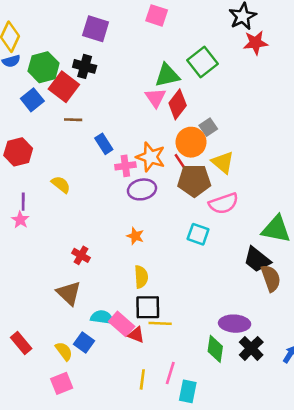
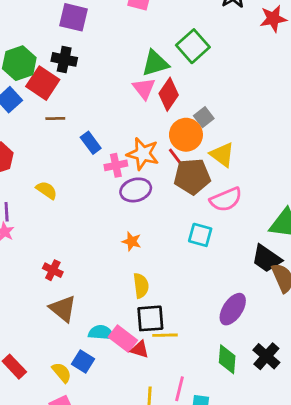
red star: (255, 43) -> (273, 19), moved
red cross: (81, 255) -> (53, 270), moved
purple ellipse: (235, 324) -> (233, 309), moved, turned -56

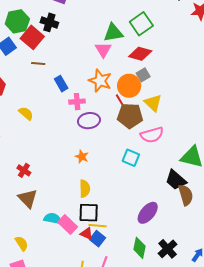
red diamond: (169, 94) -> (140, 54), moved, turned 65
orange star: (143, 154) -> (100, 81), moved
red triangle: (140, 349) -> (87, 234), moved
blue square: (83, 362) -> (98, 239), moved

